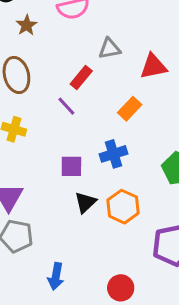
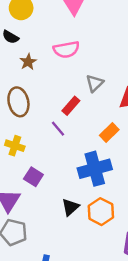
gray triangle: (110, 49) -> (95, 83), turned -36
blue cross: (114, 154) -> (95, 169), size x1.5
purple square: (71, 166) -> (33, 177), moved, turned 30

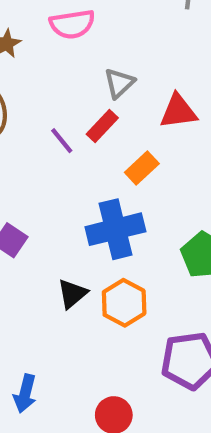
red rectangle: (71, 106) -> (102, 126), moved
purple line: (58, 129) -> (62, 141), moved

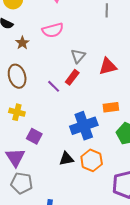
orange rectangle: (142, 168) -> (111, 107), moved, turned 42
black triangle: (72, 294) -> (66, 159), turned 35

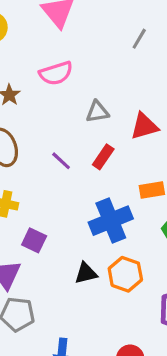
gray line: (107, 10) -> (139, 39), turned 32
gray triangle: (78, 56) -> (97, 112), turned 42
red rectangle: (72, 77) -> (103, 157), moved

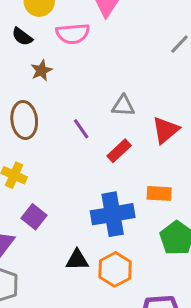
pink semicircle: (56, 73) -> (73, 34), moved
red triangle: (144, 126) -> (166, 130), turned -36
purple line: (61, 161) -> (81, 129), moved

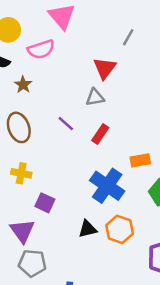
red triangle: (166, 130) -> (105, 68), moved
blue cross: (113, 214) -> (107, 186), turned -32

